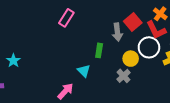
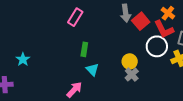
gray arrow: (117, 32) -> (126, 13), moved
green rectangle: (99, 50) -> (84, 49), moved
yellow circle: (131, 59) -> (130, 61), moved

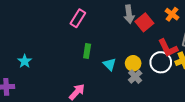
red L-shape: (164, 29) -> (168, 48), moved
white circle: (157, 46) -> (161, 62), moved
cyan triangle: (92, 70) -> (110, 64), moved

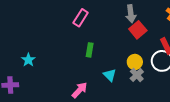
red square: (144, 22) -> (138, 30), moved
cyan triangle: (110, 64) -> (110, 75), moved

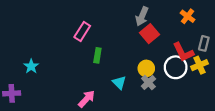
gray arrow: (131, 14) -> (142, 16), turned 30
pink rectangle: (81, 18) -> (82, 31), moved

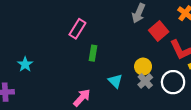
red square: (150, 34) -> (159, 31), moved
white circle: (176, 67) -> (173, 82), moved

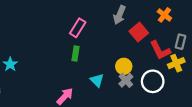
pink rectangle: (77, 29) -> (78, 28), moved

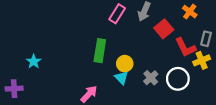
pink rectangle: (78, 28) -> (117, 14), moved
green rectangle: (76, 53) -> (100, 51), size x1.5
yellow circle: (124, 66) -> (125, 64), moved

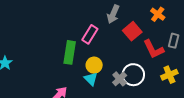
pink rectangle: (117, 14) -> (90, 34), moved
yellow cross: (202, 60) -> (169, 75), moved
white circle: (178, 79) -> (133, 75), moved

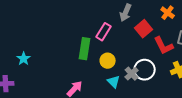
cyan triangle: (91, 79) -> (114, 82), moved

